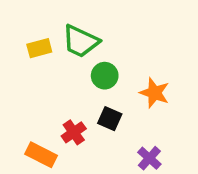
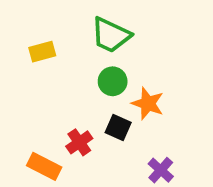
green trapezoid: (81, 41) -> (111, 35), moved
orange star: (155, 93) -> (148, 103), moved

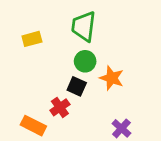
green trapezoid: (111, 35) -> (84, 26), turned 72
black square: (118, 128) -> (77, 86), moved

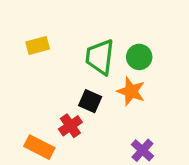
green trapezoid: (84, 26) -> (100, 57), moved
green circle: (85, 61) -> (139, 57), moved

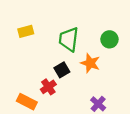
green circle: (139, 57) -> (109, 39), moved
black square: (90, 101) -> (62, 70), turned 35

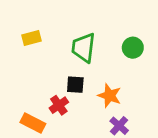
orange star: (90, 63) -> (110, 96), moved
black square: (62, 70) -> (75, 85), turned 35

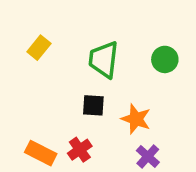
yellow rectangle: (31, 38) -> (39, 48), turned -36
red cross: (59, 105) -> (80, 150), moved

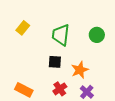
orange star: (136, 119) -> (80, 70), turned 30
red cross: (80, 150) -> (60, 89), moved

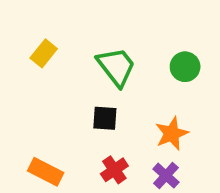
green trapezoid: (61, 35) -> (116, 67), turned 135
orange star: (80, 70) -> (172, 134), moved

